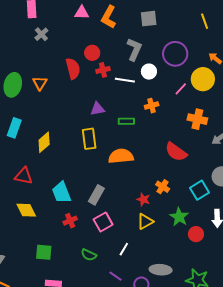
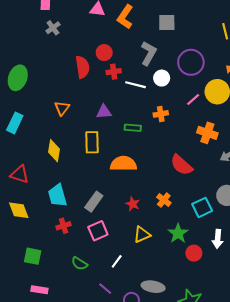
orange triangle: (40, 83) -> (62, 108), moved
yellow diamond: (44, 142) -> (54, 151), moved, turned -45
red star: (143, 199) -> (133, 204), moved

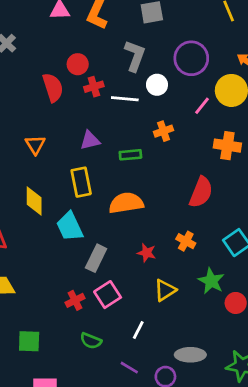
red semicircle: (182, 165) -> (201, 192), turned -100
cyan trapezoid: (57, 195) -> (70, 227), moved
red cross: (64, 226) -> (75, 300), moved

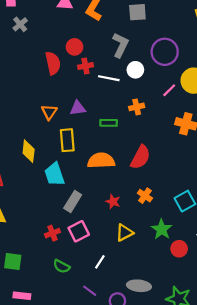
orange triangle: (35, 145) -> (49, 112), moved
red semicircle: (201, 192) -> (140, 157), moved

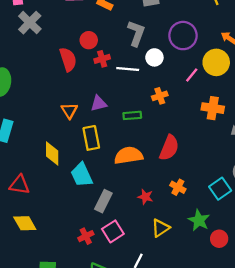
gray cross: (20, 24) -> (30, 23), size x1.5

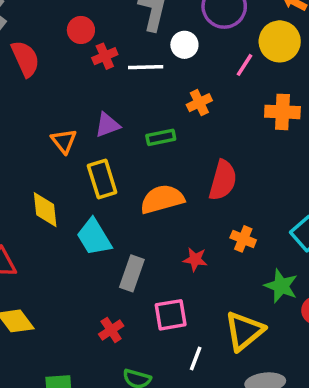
red semicircle: (68, 59) -> (25, 59), moved
yellow triangle: (161, 228) -> (244, 331), moved, size x1.4
pink square: (113, 231) -> (171, 315), moved, turned 30

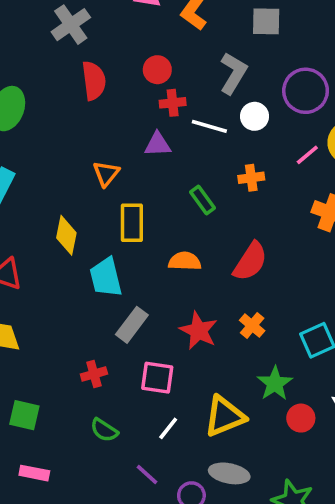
purple triangle: (107, 125) -> (158, 144), moved
green rectangle: (161, 137) -> (203, 200), turned 48
orange semicircle: (162, 199) -> (185, 261), size x0.7
red star: (195, 259) -> (199, 331), size x1.5

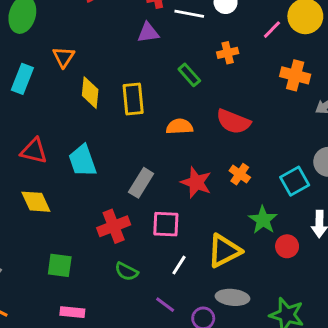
orange triangle: (106, 174) -> (64, 57), moved
yellow diamond: (66, 235) -> (90, 93), moved
red semicircle: (250, 261) -> (233, 122), turned 84
cyan trapezoid: (106, 277) -> (82, 161), moved
red cross: (94, 374) -> (114, 226), size x1.5

